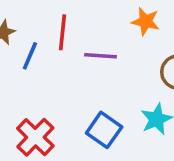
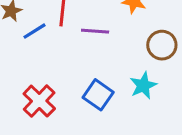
blue line: (30, 56) -> (34, 31), turned 35

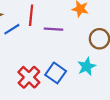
red cross: (39, 101) -> (29, 77), moved

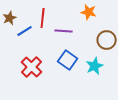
blue square: (56, 73) -> (68, 60), moved
red cross: (29, 77) -> (32, 67), moved

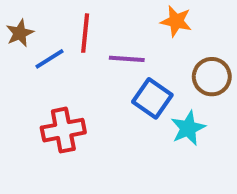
blue square: (68, 60) -> (152, 98), moved
red cross: (32, 67) -> (63, 130), turned 35

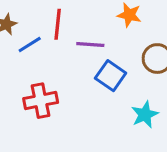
cyan star: (188, 128) -> (145, 115), moved

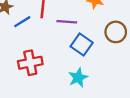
cyan star: (145, 115) -> (78, 78), moved

